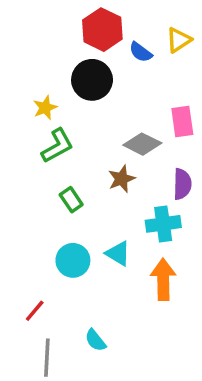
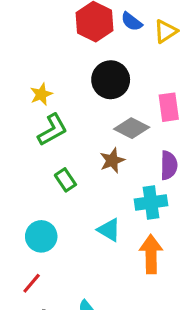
blue semicircle: (141, 52) -> (132, 22), moved
black circle: (92, 80) -> (111, 80), moved
cyan circle: (73, 260) -> (41, 236), moved

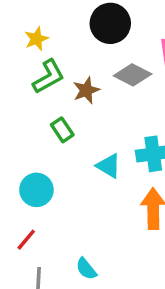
brown star: (112, 160) -> (86, 90), moved
cyan triangle: (109, 230) -> (109, 166), moved

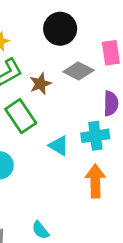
green rectangle: (62, 130) -> (21, 116), size x1.6

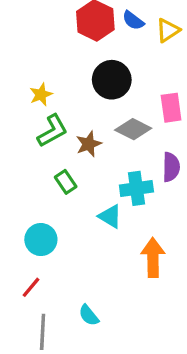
green rectangle: (21, 116) -> (66, 182), size x0.6
cyan cross: (95, 136) -> (136, 188), moved

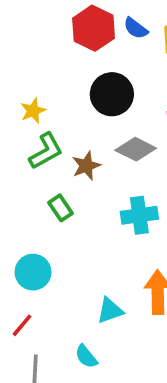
cyan triangle: (110, 216) -> (110, 311), moved, turned -50

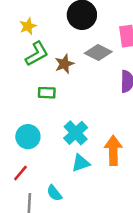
green rectangle: (61, 208) -> (47, 93), turned -54
cyan cross: (139, 215) -> (76, 133), moved, turned -35
cyan semicircle: (86, 356) -> (54, 193), moved

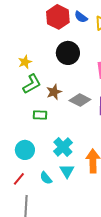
gray diamond: (98, 53) -> (80, 100), moved
cyan triangle: (81, 163) -> (67, 171), turned -42
cyan semicircle: (54, 193) -> (46, 178), moved

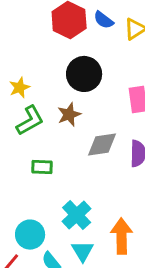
brown star: (54, 92) -> (69, 114), moved
gray diamond: (80, 100) -> (102, 145), turned -35
cyan circle: (25, 150) -> (30, 235), moved

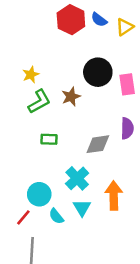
black circle: (84, 74) -> (98, 72), moved
gray diamond: (102, 145) -> (98, 144), moved

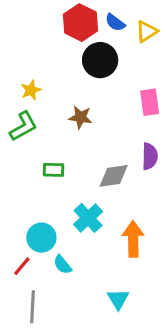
black circle: (98, 72) -> (100, 60), moved
brown star: (71, 97) -> (81, 117), turned 30
green L-shape: (39, 101) -> (23, 126), moved
cyan triangle: (82, 208) -> (118, 299), moved

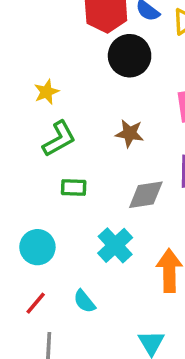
brown star: (81, 117) -> (130, 133), moved
green L-shape: (23, 126) -> (59, 139), moved
cyan circle: (41, 238) -> (37, 247), moved

